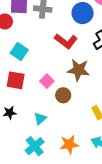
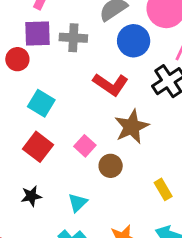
brown star: (78, 70) -> (132, 127), turned -30
red square: (16, 80) -> (38, 147), turned 30

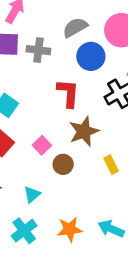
red L-shape: (111, 84) -> (68, 93), turned -124
yellow rectangle: (163, 189) -> (111, 165), moved

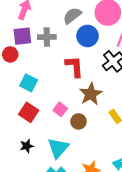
cyan triangle: (32, 194) -> (58, 148), size x1.6

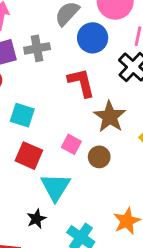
black star: (27, 146) -> (36, 219), moved
cyan triangle: (58, 148) -> (55, 187), moved

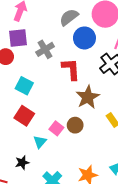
gray cross: (37, 48) -> (45, 49), moved, turned -30
pink square: (71, 144) -> (56, 128), moved
cyan triangle: (55, 187) -> (40, 142), size x0.6

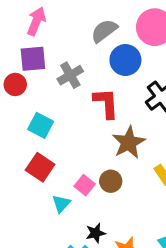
black star: (22, 163) -> (96, 233), moved

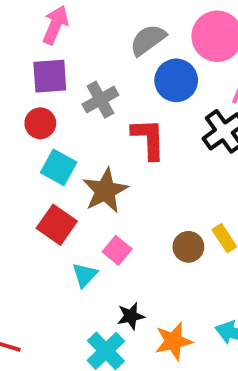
red circle: (15, 84) -> (40, 123), moved
brown star: (129, 142) -> (105, 191), moved
brown circle: (111, 181) -> (188, 247), moved

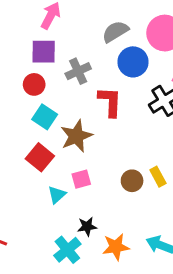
pink square: (117, 250) -> (81, 179), turned 30

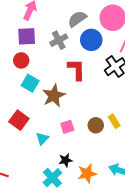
gray cross: (78, 71) -> (59, 40), moved
red square: (40, 157) -> (19, 120), moved
pink square: (81, 179) -> (67, 127), moved

